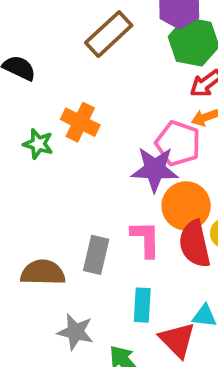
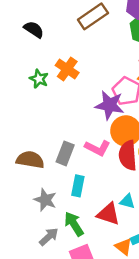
pink L-shape: (146, 239) -> (98, 148), turned 110
cyan rectangle: (142, 305) -> (78, 186), moved
red triangle: (177, 340) -> (108, 214), turned -35

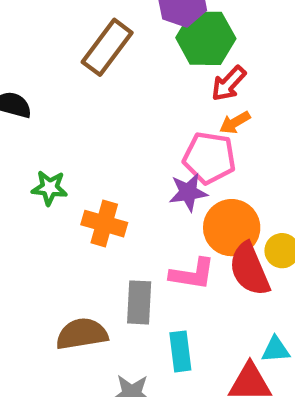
orange cross: (67, 69) -> (104, 224), moved
purple star: (110, 105) -> (188, 192), size x0.7

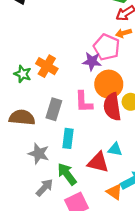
green star: (50, 188) -> (23, 74), moved
pink L-shape: (192, 274) -> (84, 102), turned 65

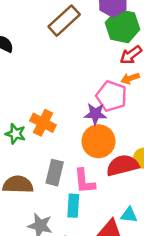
orange circle: (109, 84) -> (99, 141), moved
pink L-shape: (84, 102) -> (84, 181), moved
red semicircle: (112, 107) -> (123, 165), turned 88

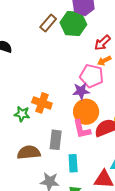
brown rectangle: (64, 21) -> (48, 23), size x0.7
green hexagon: (123, 26) -> (73, 24), moved
pink L-shape: (84, 181) -> (82, 129), moved

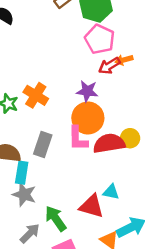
red arrow: (102, 43) -> (109, 66), moved
pink pentagon: (92, 76) -> (100, 39), moved
cyan rectangle: (73, 163) -> (22, 173), moved

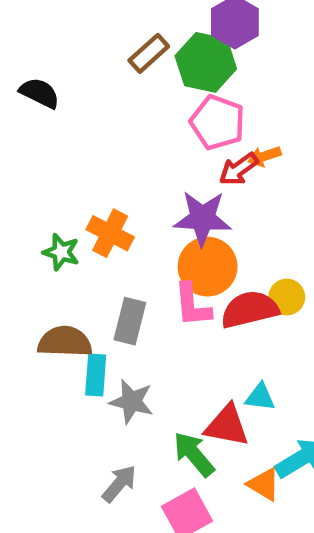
purple star: (87, 91) -> (202, 218), size x1.4
gray star: (24, 194) -> (131, 401), moved
green arrow: (56, 219) -> (194, 454), moved

